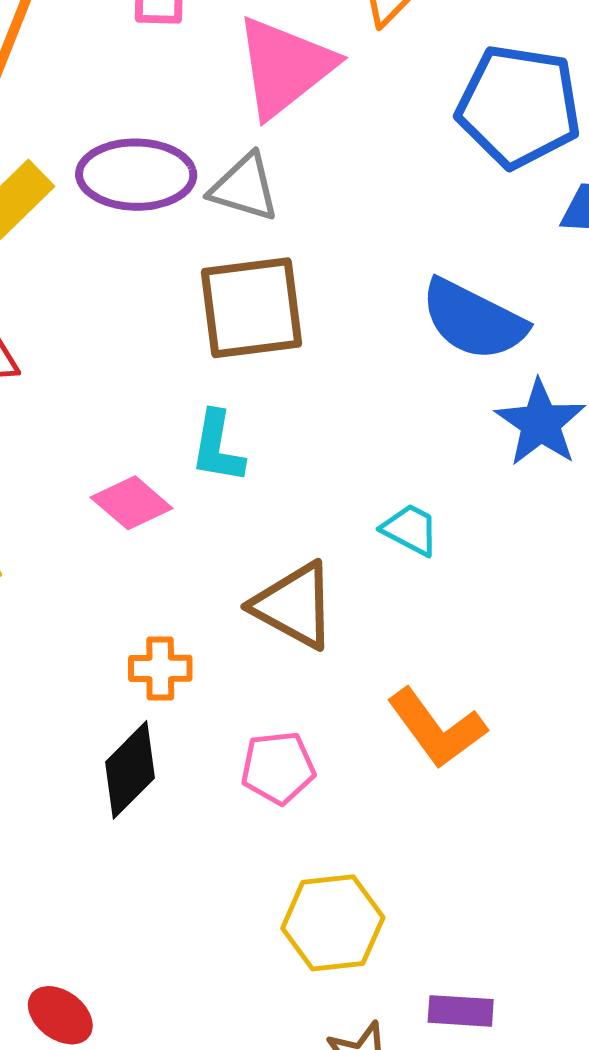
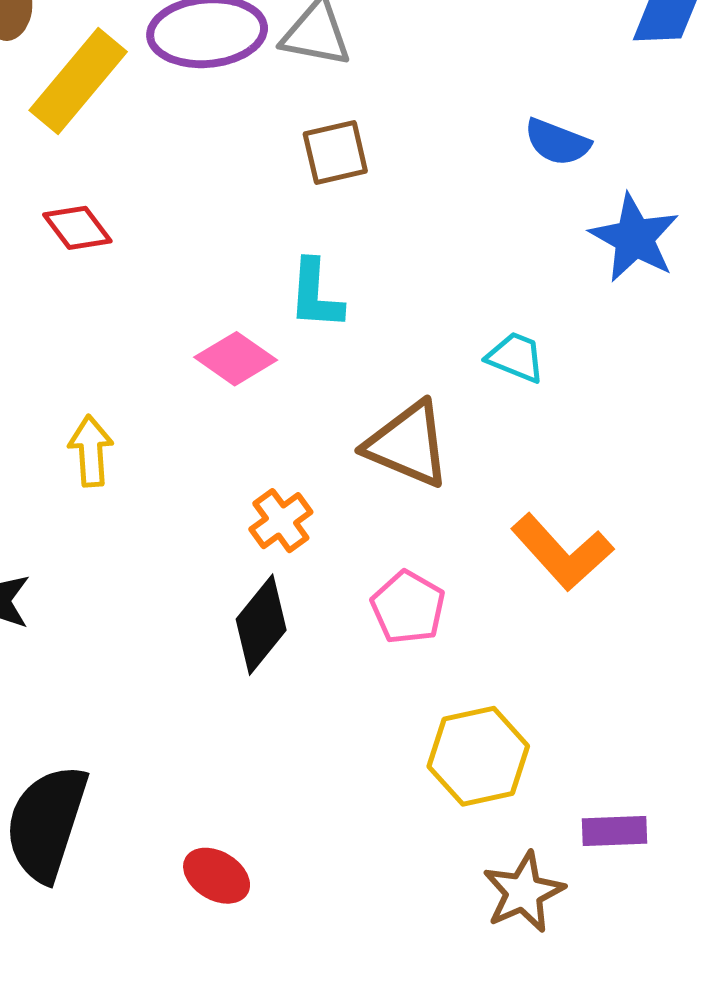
brown square: (252, 308) -> (335, 152), size x0.6
blue semicircle: (473, 320) -> (557, 142), size x0.6
orange cross: (160, 668) -> (281, 521), turned -30
pink pentagon: (278, 768) -> (408, 607), turned -30

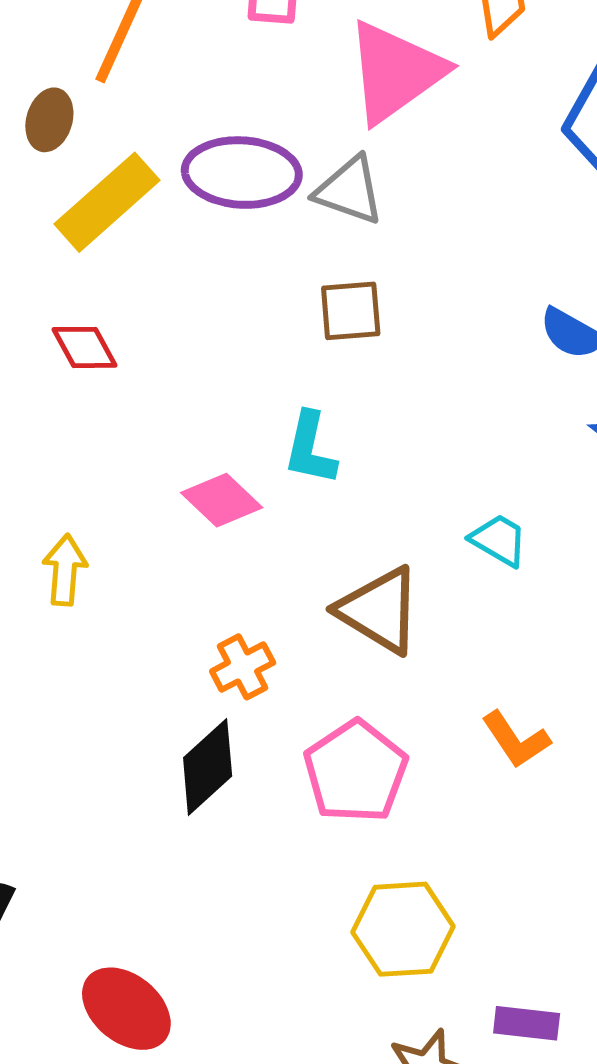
orange L-shape: (562, 552) -> (516, 740), size x0.7
pink pentagon: (408, 607) -> (355, 772), size x1.4
red ellipse: (217, 876) -> (126, 1009), size x1.4

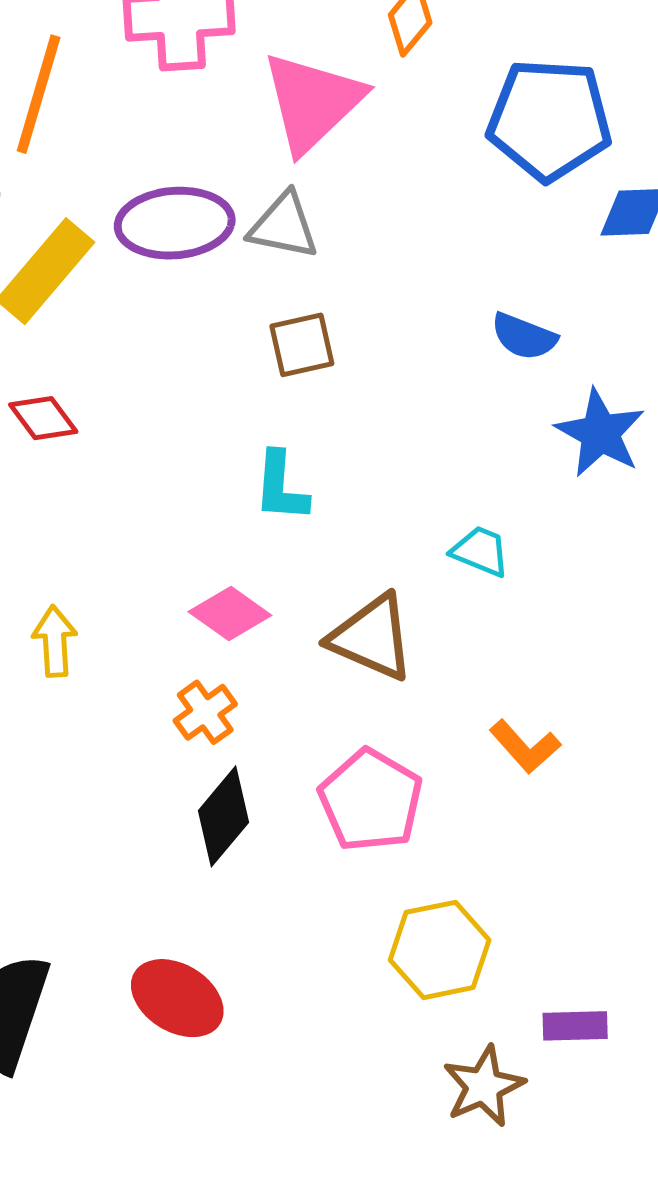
pink diamond: (222, 500) -> (230, 613), moved
orange cross: (243, 667) -> (205, 712), moved
red ellipse: (126, 1009) -> (177, 998), moved

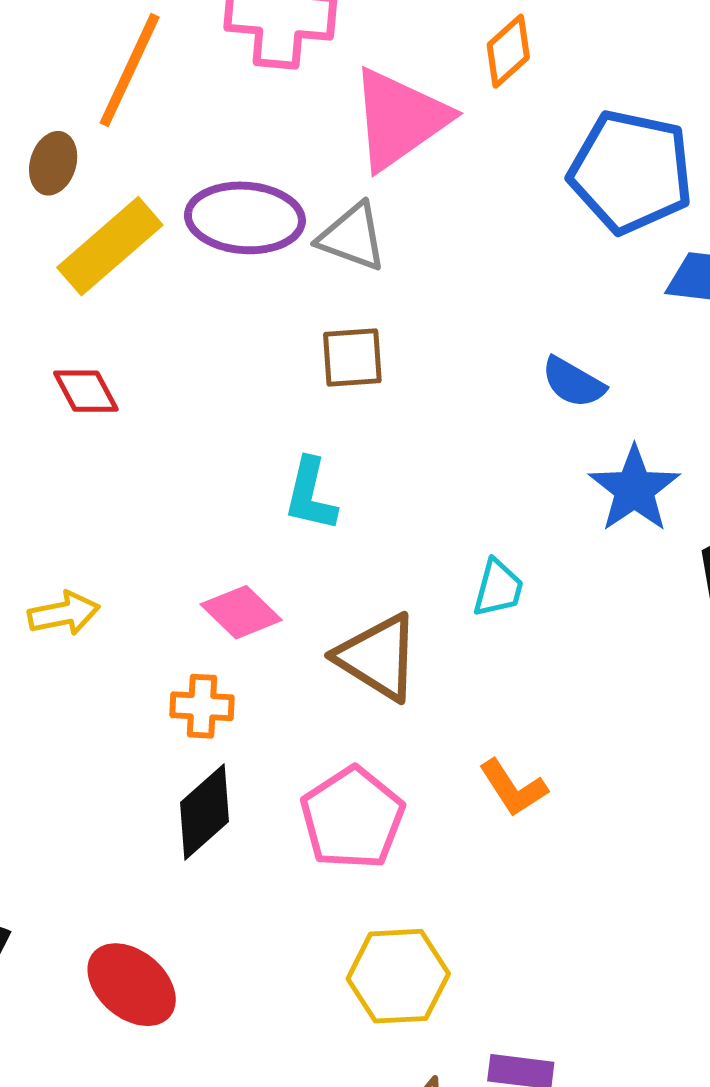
cyan trapezoid: (480, 551) -> (498, 588), turned 74
yellow arrow: (55, 641) -> (64, 613), turned 74
orange cross: (205, 712) -> (202, 706), turned 30

